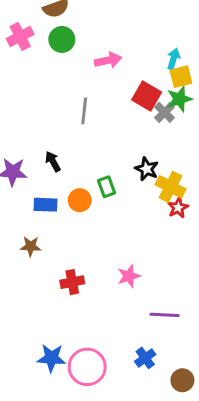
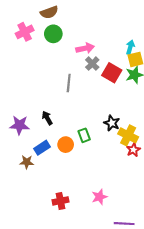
gray cross: (165, 112) -> (92, 64), moved
blue rectangle: (45, 205) -> (42, 148), turned -35
brown star: (31, 246) -> (27, 162), moved

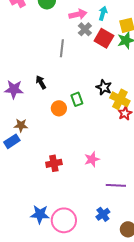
cyan arrow: (130, 47) -> (103, 13), moved
blue rectangle: (42, 148) -> (12, 141), moved

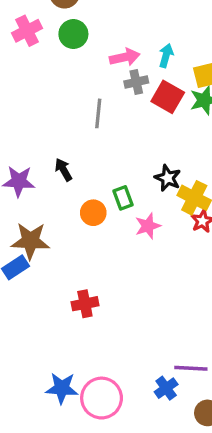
gray cross: (85, 29) -> (136, 82), turned 32
brown star: (21, 125) -> (30, 241), size x1.6
pink star: (92, 159) -> (148, 226), moved
purple line: (116, 185) -> (191, 368), moved

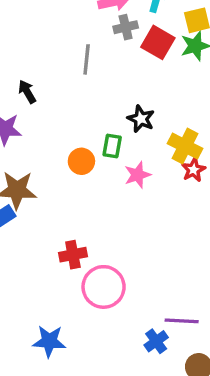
black arrow: (63, 170) -> (27, 92), moved
black star: (168, 178) -> (141, 119), moved
green rectangle: (123, 198) -> (112, 146), turned 30
pink circle: (102, 398) -> (104, 287), moved

